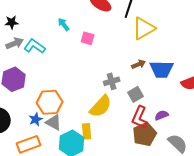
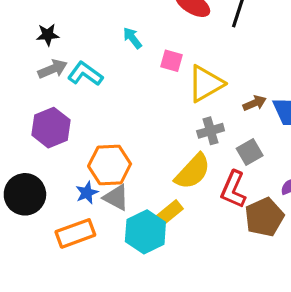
yellow triangle: (144, 28) -> (206, 84), moved
red L-shape: (140, 117) -> (233, 189), moved
yellow rectangle: (87, 131) -> (170, 212), turned 56

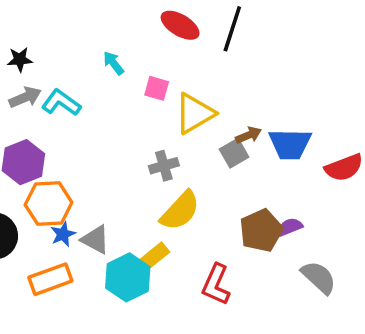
gray cross: (211, 131) -> (164, 166), moved
gray square: (250, 152) -> (234, 153), moved
orange hexagon: (110, 165) -> (49, 204), moved
red L-shape: (233, 189) -> (216, 285), moved
brown pentagon: (264, 217) -> (261, 231), moved

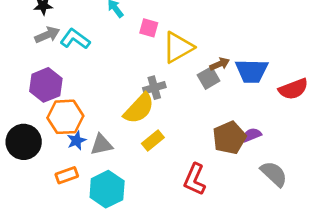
yellow semicircle: (180, 211) -> (139, 109), moved
gray triangle: (95, 240) -> (101, 145), turned -40
yellow rectangle: (155, 256) -> (153, 140), moved
cyan hexagon: (128, 277) -> (107, 189), moved
orange rectangle: (50, 279) -> (67, 175), size x0.7

